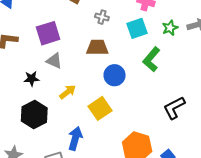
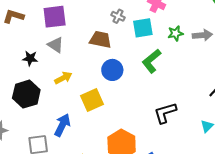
gray cross: (102, 17) -> (118, 16), moved

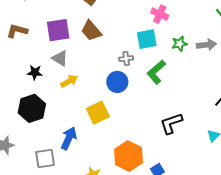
gray cross: (118, 16) -> (126, 59), moved, turned -32
brown trapezoid: (100, 40) -> (91, 31), moved, turned -140
yellow arrow: (63, 78) -> (69, 81), moved

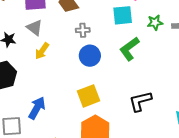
gray cross: (126, 59) -> (83, 30), moved
yellow arrow: (69, 81) -> (42, 51), turned 150
yellow square: (98, 113) -> (88, 96), moved

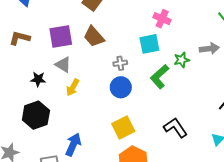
green star: (155, 23) -> (182, 60), moved
gray cross: (83, 30) -> (120, 63), moved
black L-shape: (140, 101) -> (175, 128), turned 75

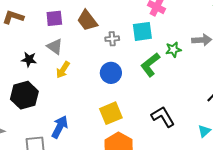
purple square: (61, 37) -> (54, 18), size x0.7
gray cross: (120, 63) -> (112, 39), moved

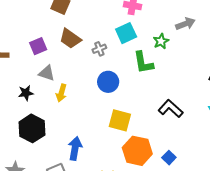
green L-shape: (150, 65) -> (143, 63), turned -45
yellow square: (111, 113) -> (120, 120), turned -35

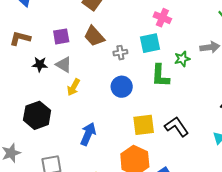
black star: (26, 93) -> (40, 64), moved
yellow square: (120, 120) -> (144, 125), moved, turned -35
blue arrow: (75, 148) -> (88, 134), moved

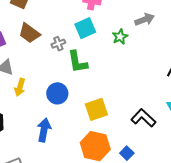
green L-shape: (160, 76) -> (78, 62), moved
blue circle: (122, 87) -> (57, 93), moved
black L-shape: (177, 127) -> (143, 118), moved

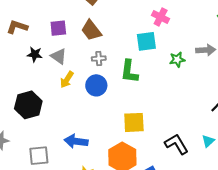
gray cross: (58, 44) -> (99, 59), moved
blue circle: (57, 93) -> (96, 85), moved
blue arrow: (44, 130) -> (76, 141), moved, turned -110

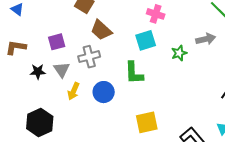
brown trapezoid: (91, 30) -> (101, 30), moved
gray triangle: (59, 56) -> (62, 70), turned 30
gray cross: (99, 59) -> (89, 57), moved, size x1.5

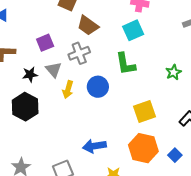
green star: (179, 53) -> (174, 72), moved
black hexagon: (40, 123) -> (25, 107), moved

